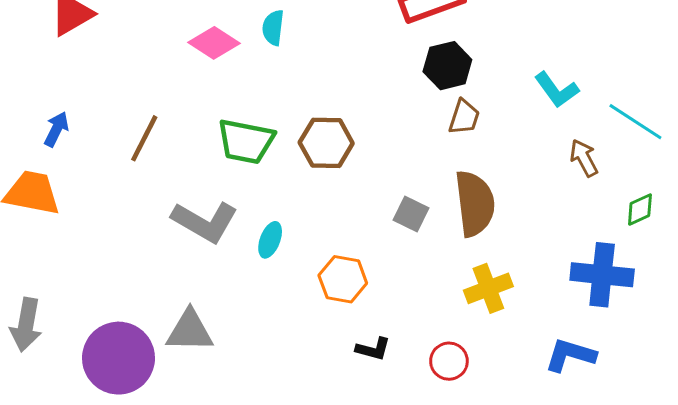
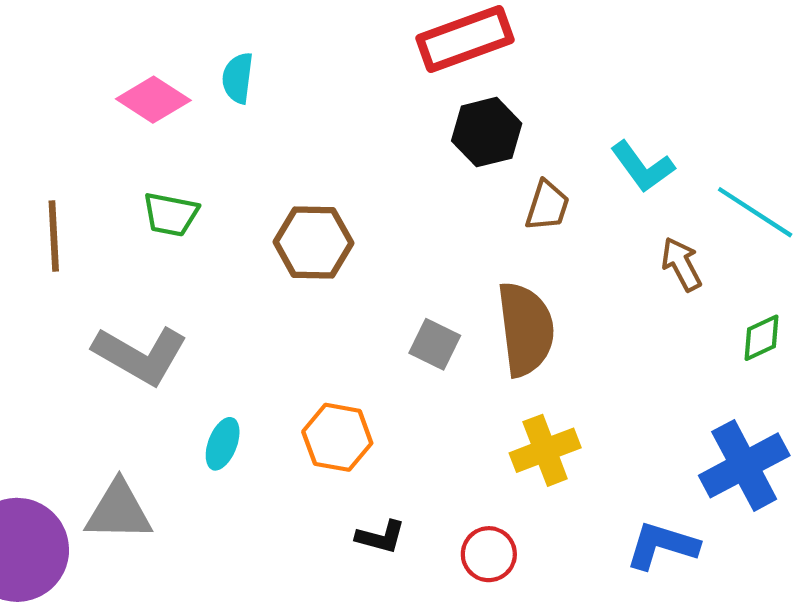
brown trapezoid: (464, 117) -> (547, 206), moved
brown line: (144, 138) -> (54, 236), turned -30
green trapezoid: (246, 141) -> (171, 214), moved, size x0.7
cyan ellipse: (270, 240) -> (223, 444), moved
blue cross: (602, 275) -> (744, 465), moved, turned -34

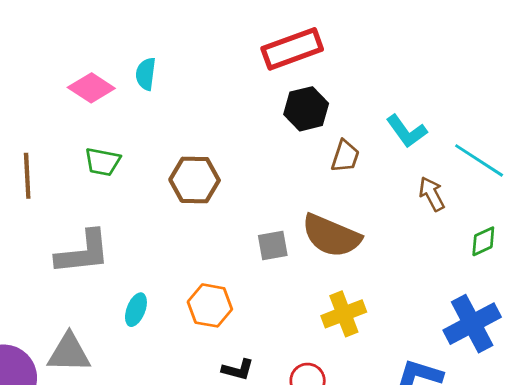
brown semicircle: (526, 329) -> (331, 236), turned 120
gray square: (435, 344) -> (273, 245), turned -36
gray L-shape: (140, 355) -> (83, 252), turned -36

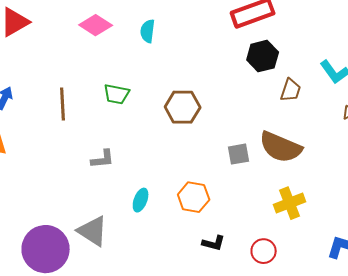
pink diamond: (91, 88) -> (96, 25), moved
gray L-shape: (83, 252) -> (103, 159), size x0.6
gray triangle: (69, 353) -> (93, 231), turned 32

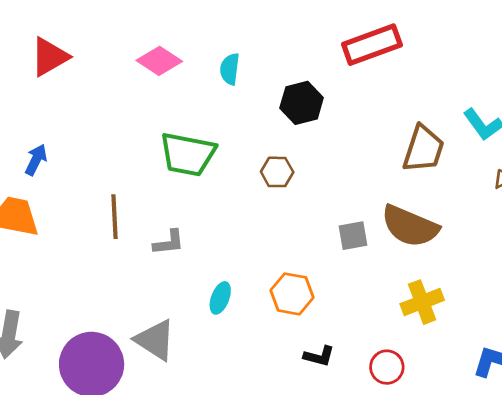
black hexagon: (263, 56) -> (302, 103), moved
brown trapezoid: (291, 90) -> (423, 149), size x1.5
green trapezoid: (117, 94) -> (188, 154), size x1.6
brown line: (63, 104) -> (115, 217), moved
brown hexagon: (183, 107) -> (277, 172), size x0.7

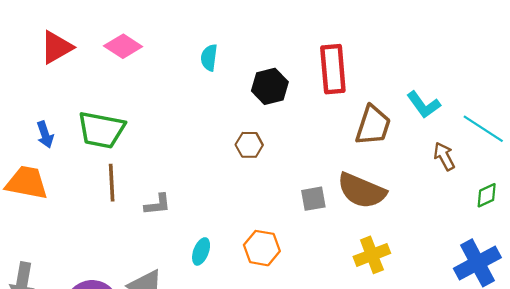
red rectangle: (372, 45) -> (333, 69), moved, turned -75
pink diamond: (159, 61) -> (123, 46), moved
green trapezoid: (188, 154) -> (101, 130), moved
blue arrow: (36, 160) -> (45, 134), turned 135

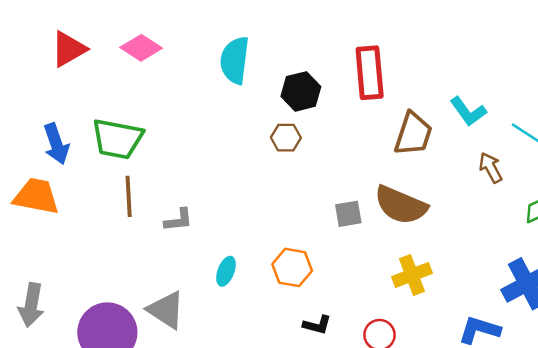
cyan semicircle: (209, 58) -> (235, 60), size x1.6
blue arrow: (45, 134) -> (56, 144), size x1.4
brown hexagon: (249, 145) -> (286, 138), moved

